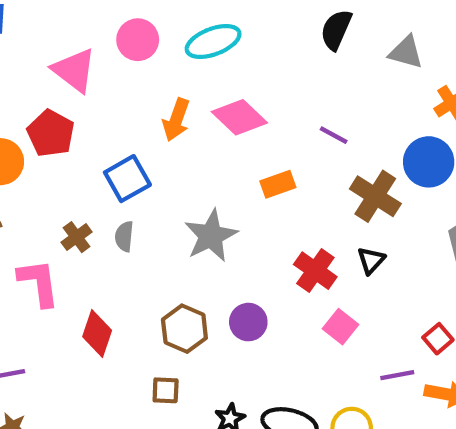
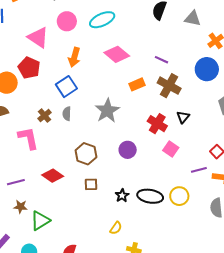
orange arrow: (176, 120) -> (74, 57), moved
brown cross: (375, 196) -> (169, 86), moved
brown hexagon: (184, 329) -> (86, 154), moved
red diamond: (97, 334) -> (53, 176), moved, turned -70

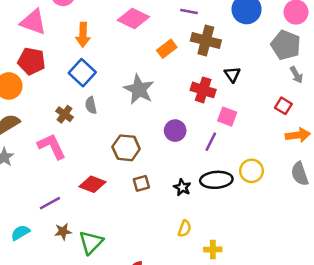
purple line: (199, 170) -> (211, 142), moved, turned -35

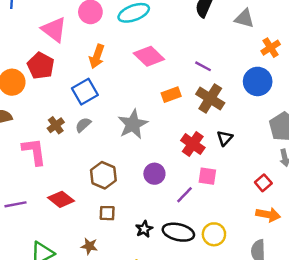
gray semicircle: (91, 105) -> (83, 125), turned 42
pink square: (227, 117) -> (207, 176), turned -30
brown star: (63, 231) -> (89, 246), moved

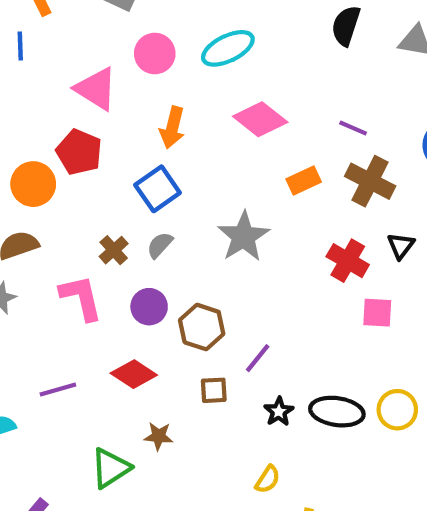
purple circle: (154, 174) -> (149, 307), moved
purple line: (185, 195) -> (258, 358), moved
brown star: (89, 246) -> (159, 436), moved

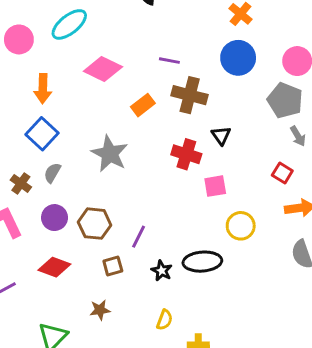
yellow circle: (397, 410) -> (241, 226), moved
brown star: (159, 436) -> (100, 310), moved

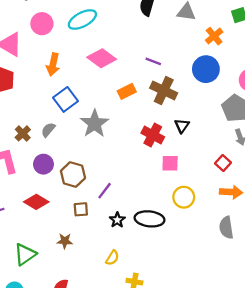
blue square: (42, 134) -> (65, 99), moved

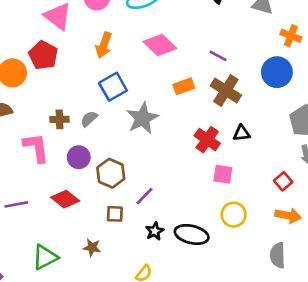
orange cross: (214, 36) -> (291, 36), turned -36
black triangle: (182, 126) -> (242, 133), turned 42
brown cross: (23, 133) -> (60, 119), turned 35

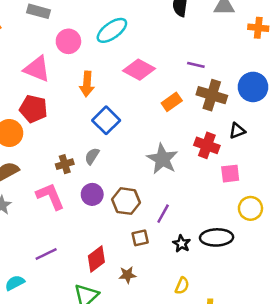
blue circle: (277, 72) -> (253, 87), moved
gray star: (143, 118) -> (162, 159), moved
red diamond: (65, 199) -> (96, 259), moved, turned -60

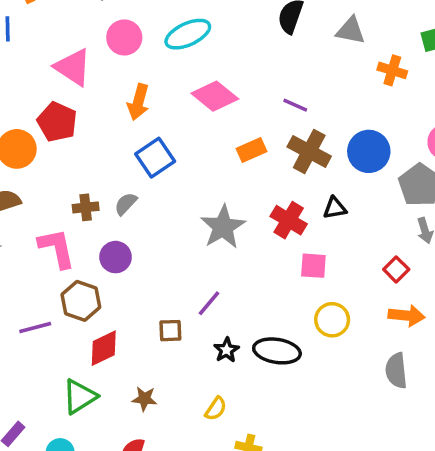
brown hexagon: (126, 201) -> (81, 301), moved
brown star: (127, 275) -> (144, 399), moved

